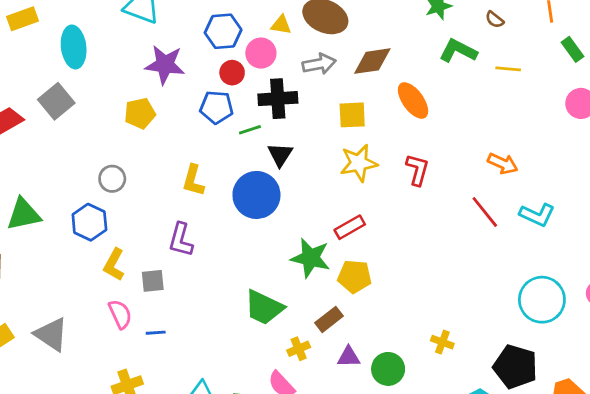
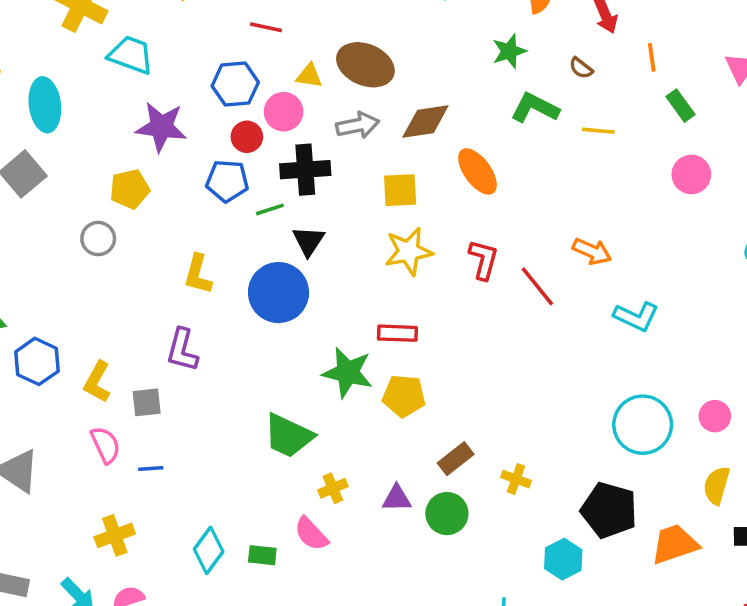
gray circle: (112, 179) -> (98, 239), moved
red line: (485, 212) -> (537, 286), moved
blue hexagon: (89, 222) -> (37, 361), moved
red rectangle: (350, 227) -> (397, 333), turned 32
brown rectangle: (329, 319) -> (456, 459), moved

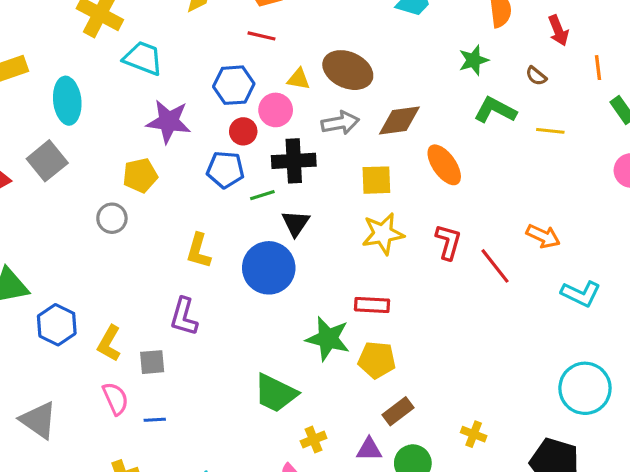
brown rectangle: (456, 459) -> (398, 411), moved

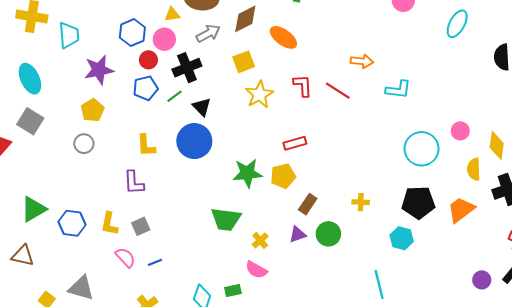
cyan trapezoid: (143, 58) -> (69, 35), turned 84
red rectangle: (372, 305) -> (295, 143), moved
purple L-shape: (184, 317) -> (134, 183), moved

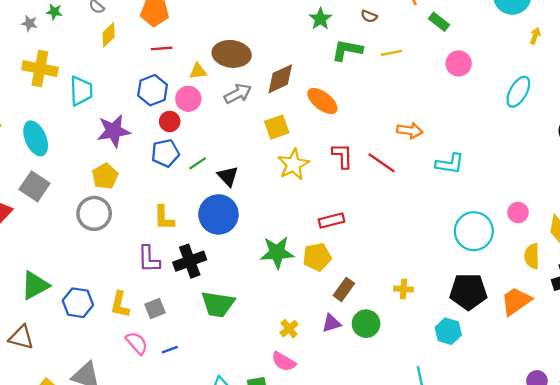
black cross: (187, 68) -> (190, 261), moved
gray circle: (84, 144) -> (94, 213), size x1.5
green trapezoid: (226, 219) -> (218, 304), moved

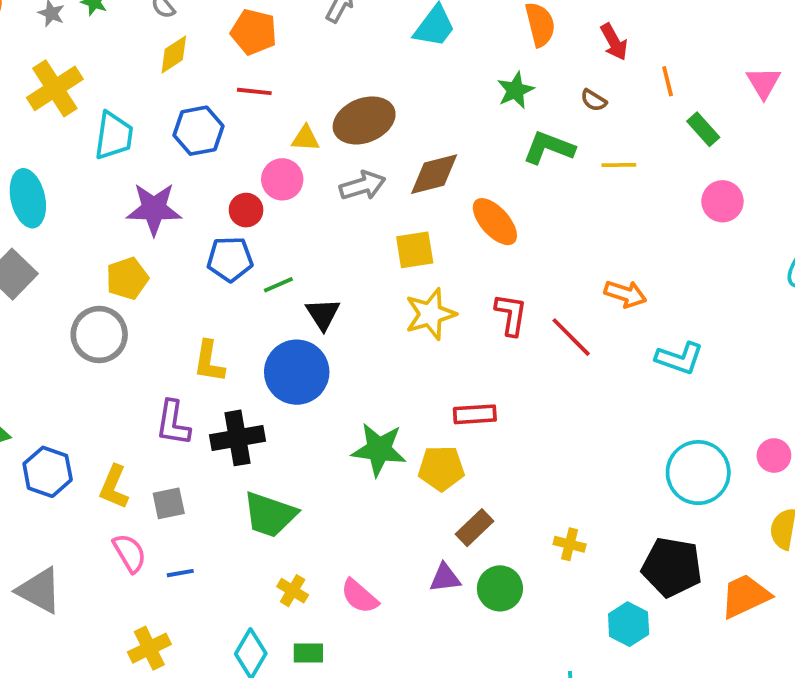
brown ellipse: (232, 54) -> (364, 120), turned -39
yellow cross: (40, 69) -> (55, 88), turned 36
blue hexagon: (153, 90) -> (198, 131), moved
yellow cross: (289, 329) -> (293, 591), moved, turned -30
pink semicircle: (284, 362) -> (359, 596), moved

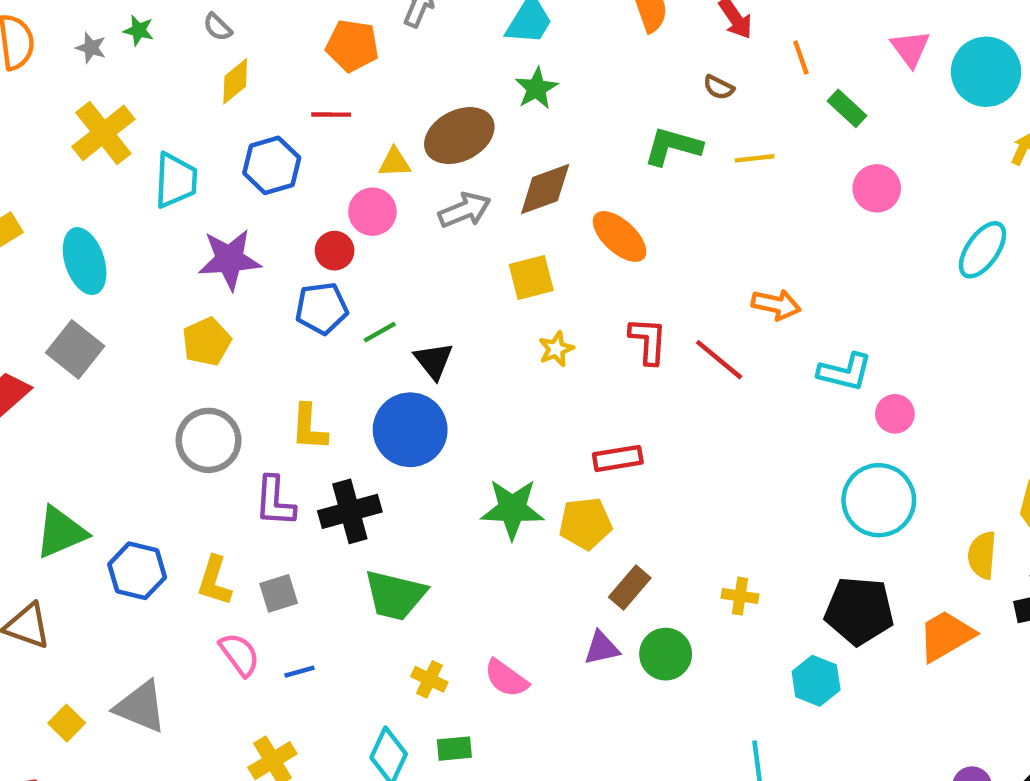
orange pentagon: (254, 32) -> (352, 46), moved
green star: (515, 90) -> (536, 88), moved
yellow star: (430, 314) -> (556, 349), size x0.6
gray circle: (99, 335) -> (209, 440), moved
pink circle: (774, 456) -> (895, 414), moved

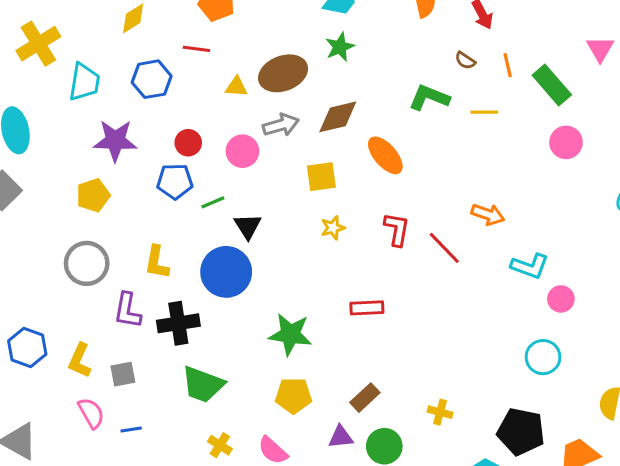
orange line: (801, 58) -> (508, 65), moved
green rectangle: (847, 108) -> (552, 85), size x1.5
pink circle: (372, 212) -> (242, 151), moved
cyan circle: (879, 500) -> (543, 357), size x0.7
yellow pentagon: (585, 523) -> (293, 396), moved

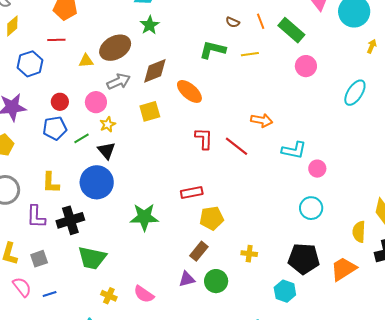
yellow star: (333, 228) -> (108, 124), moved
yellow pentagon: (293, 396) -> (212, 218), moved

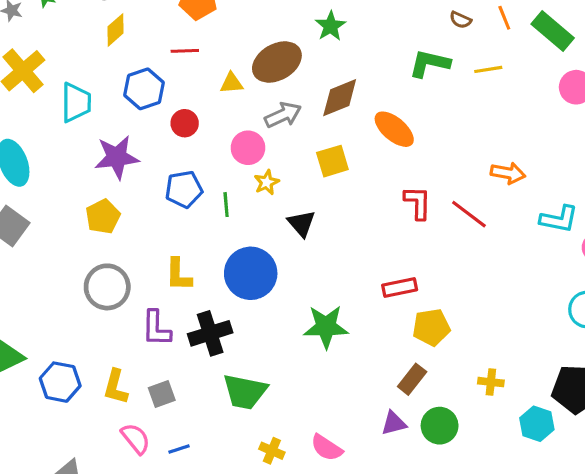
red circle: (60, 102) -> (185, 123), moved
green line: (82, 138) -> (226, 205), turned -63
black triangle: (106, 151) -> (302, 223), moved
cyan hexagon: (285, 291) -> (537, 424), moved

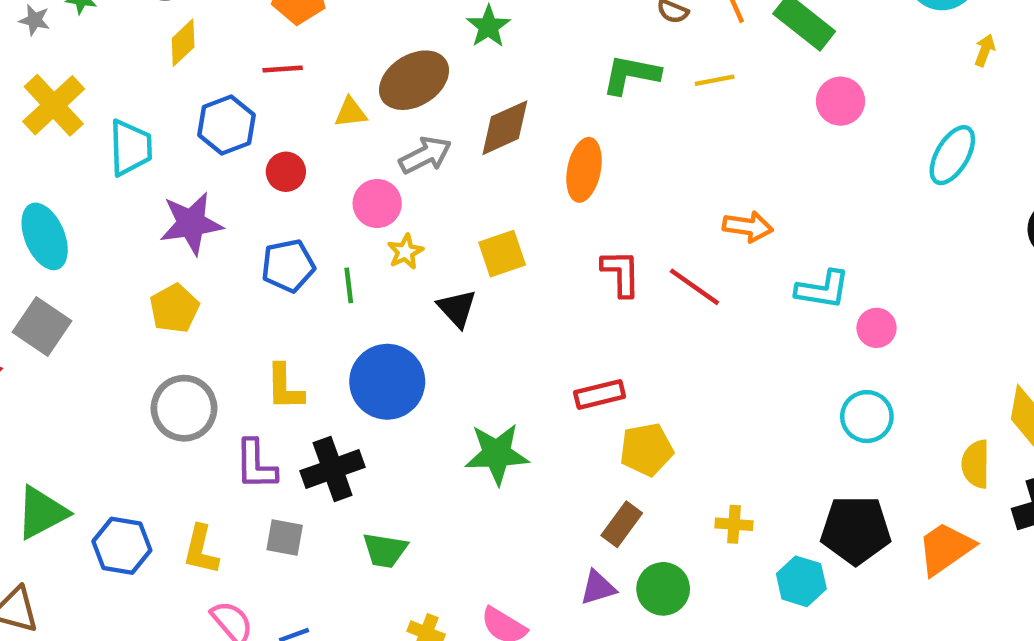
orange ellipse: (394, 129) -> (584, 170), turned 63
yellow square: (332, 161) -> (502, 254), moved
green trapezoid: (245, 392) -> (385, 550), size x0.7
gray square: (162, 394) -> (285, 538), moved, turned 32

